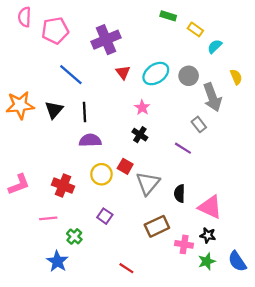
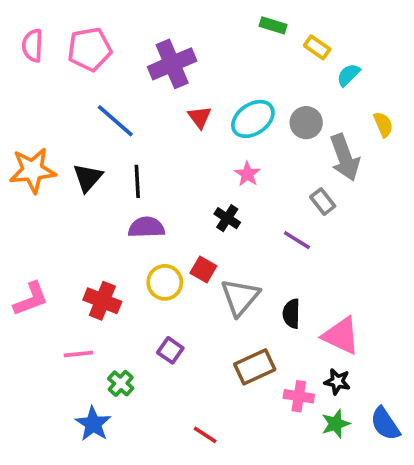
pink semicircle: (25, 17) -> (33, 46), moved
pink star: (142, 107) -> (247, 174), moved

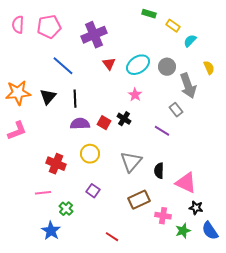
red square: (203, 270) -> (104, 123), moved
pink L-shape: (31, 299) -> (17, 131), moved
black star: (337, 382) -> (196, 208), moved

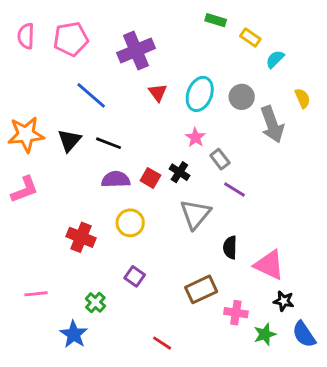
cyan ellipse: (138, 65) -> (200, 94), turned -35
black line: (75, 99) -> (108, 143), turned -66
gray rectangle: (176, 110) -> (220, 159), moved
gray triangle: (131, 162) -> (195, 214), moved
pink line: (43, 193) -> (36, 294), moved

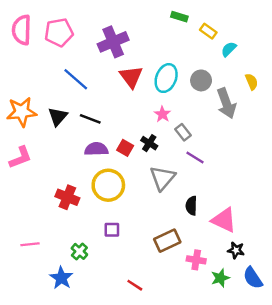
pink semicircle: (26, 36) -> (22, 30), size x1.4
red triangle: (158, 93) -> (131, 77), size x1.5
yellow circle: (130, 223) -> (108, 185), size x1.4
purple square: (135, 276) -> (112, 230), turned -35

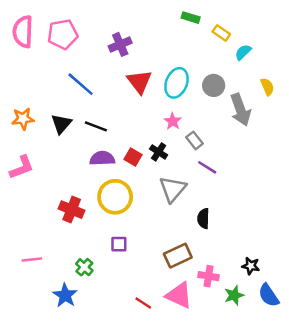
purple cross: (113, 42) -> (120, 44), size x0.7
orange star: (22, 112) -> (23, 119), size x0.7
pink triangle: (224, 220) -> (179, 295), moved

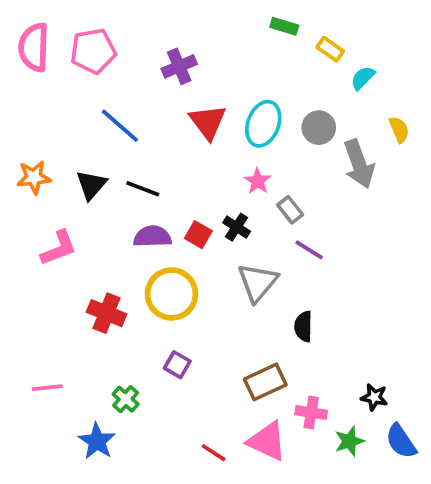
pink L-shape: (22, 167) -> (59, 248), moved
purple square: (119, 244) -> (177, 365), turned 30

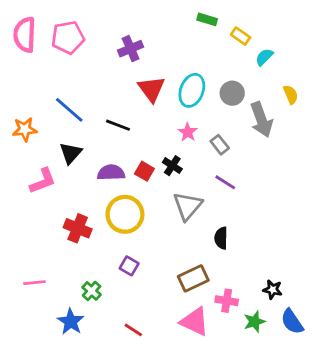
blue line: (120, 126) -> (69, 110), moved
black triangle: (91, 185) -> (71, 153), moved
black line: (143, 189) -> (118, 125), moved
gray rectangle: (290, 210) -> (220, 145), moved
red line: (214, 453) -> (133, 330), moved

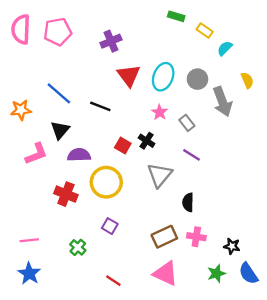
purple semicircle: (111, 173) -> (79, 155), moved
pink cross: (227, 301) -> (196, 237), moved
blue star: (71, 322) -> (29, 273), moved

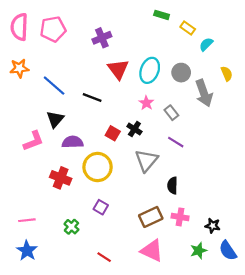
orange star: (21, 110) -> (19, 68), moved

